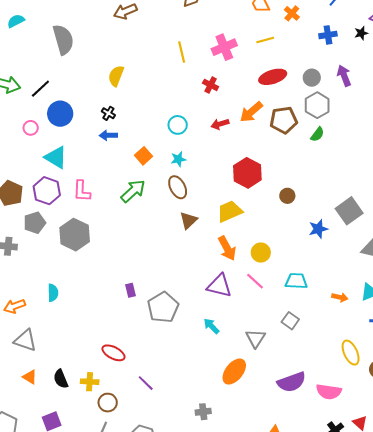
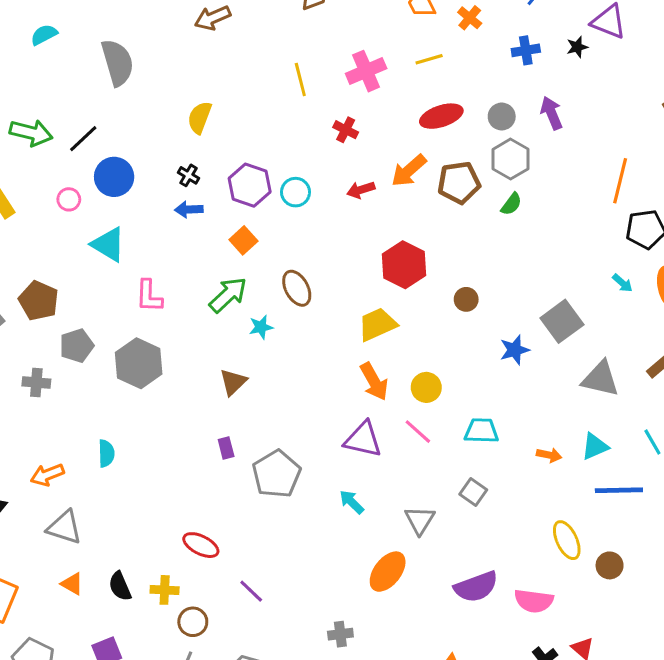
cyan star: (178, 159) -> (261, 327), moved
purple hexagon: (47, 191) -> (250, 185), moved
brown triangle: (189, 220) -> (233, 382), moved

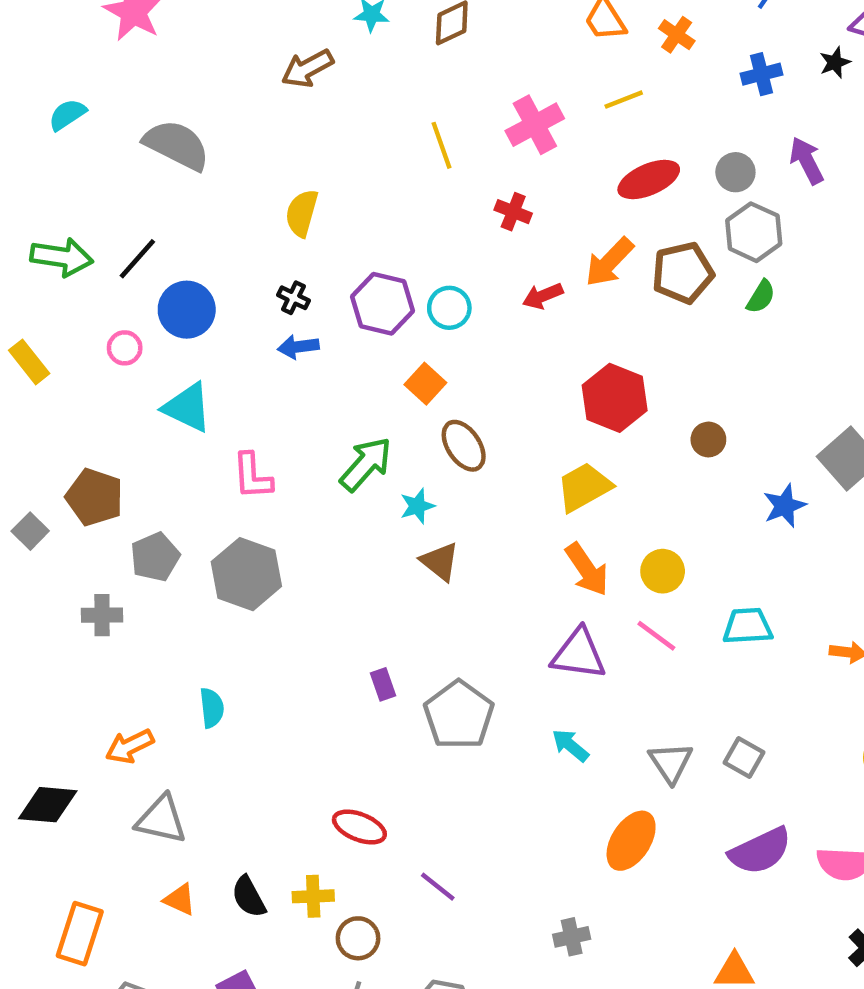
gray semicircle: (117, 63) -> (177, 145), turned -42
orange square: (243, 240) -> (425, 384), moved
brown triangle: (233, 382) -> (440, 562), moved, turned -32
gray square: (473, 492) -> (744, 758), moved

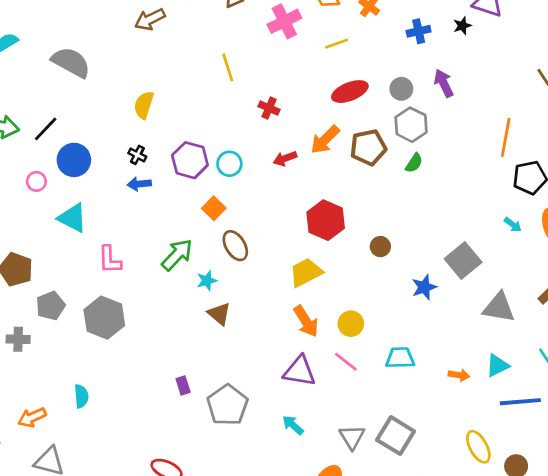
pink cross: (535, 125) -> (284, 21), moved
gray square: (744, 758) -> (396, 436), size x1.6

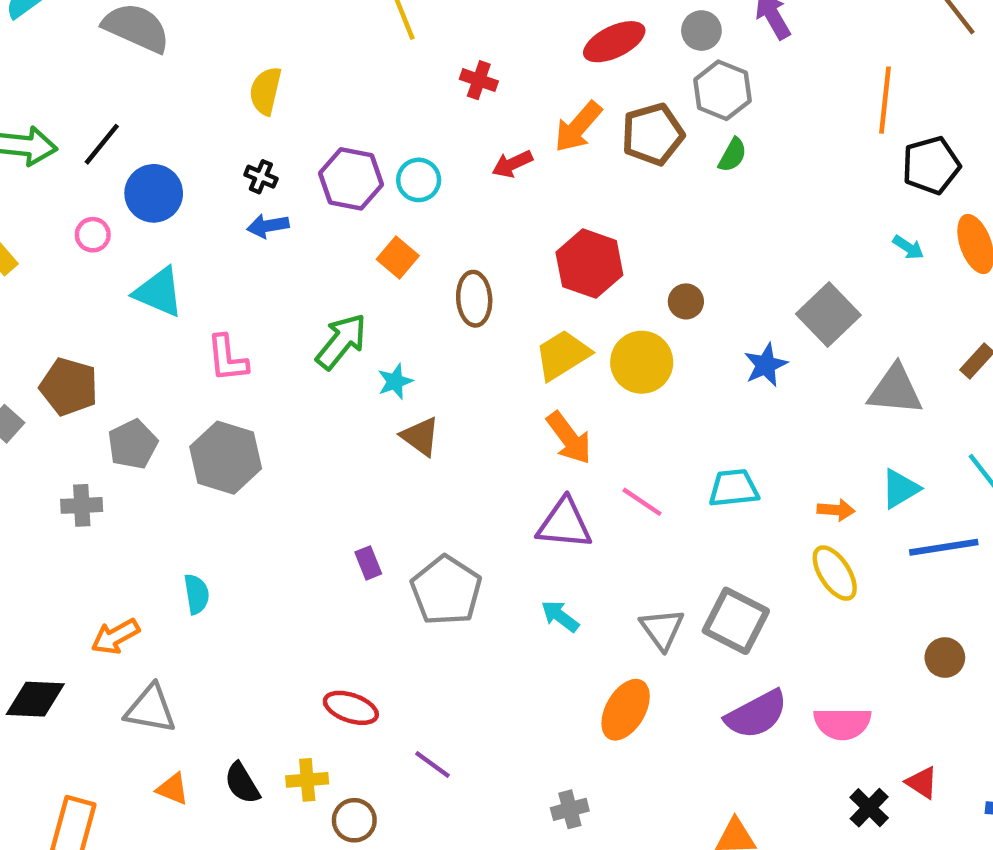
brown ellipse: (235, 246) -> (474, 299), moved, turned 32
yellow circle: (351, 324) -> (642, 362), moved, size x1.4
yellow ellipse: (478, 447) -> (835, 573), moved

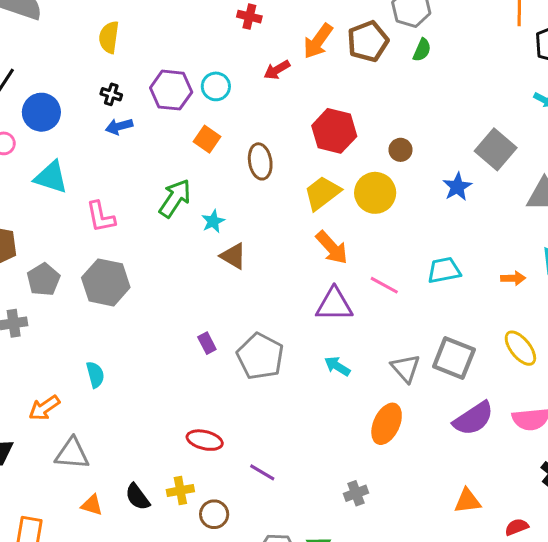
yellow ellipse: (835, 573) -> (520, 348), moved

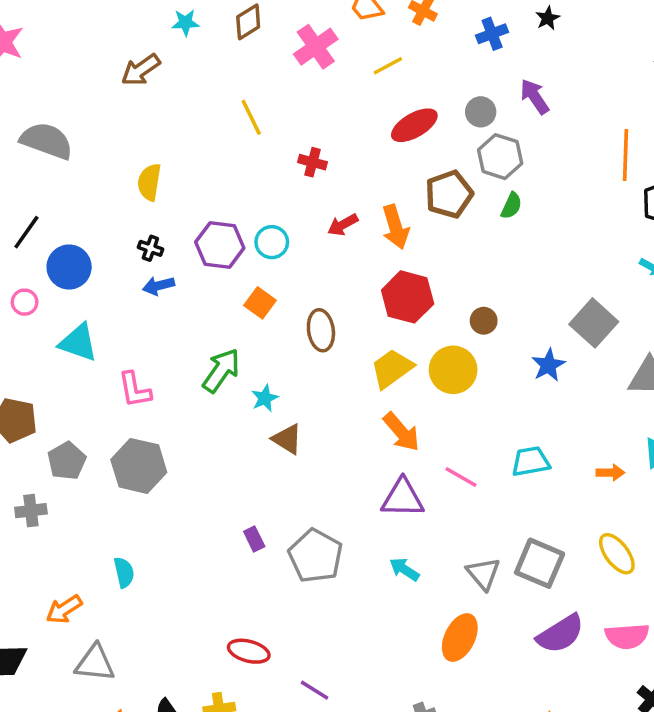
orange arrow: (318, 41) -> (395, 227), moved, turned -54

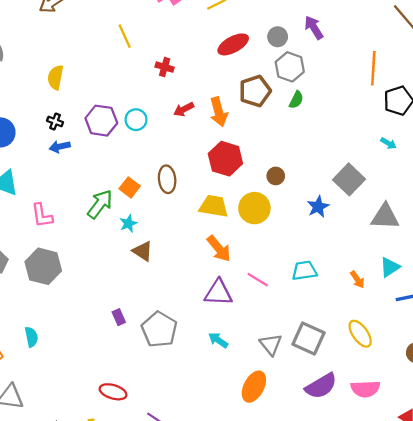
orange square: (260, 303) -> (130, 187), moved
yellow trapezoid: (392, 369) -> (214, 206), turned 44
orange arrow: (610, 473) -> (357, 279), turned 54

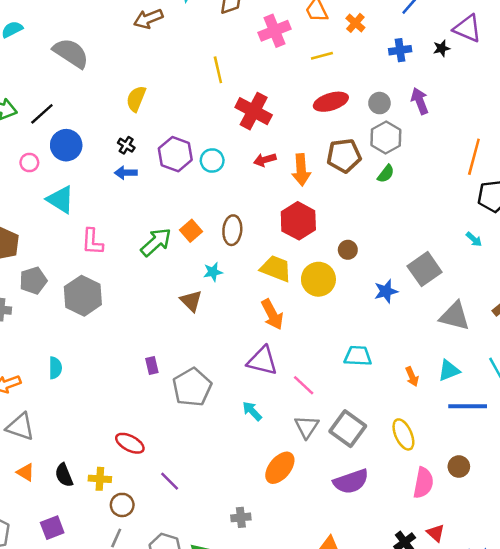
red cross: (165, 67) -> (254, 111), size x1.8
cyan star: (128, 223) -> (213, 272), moved
pink line: (258, 280) -> (304, 385), moved
pink semicircle: (365, 389) -> (423, 483), moved, turned -88

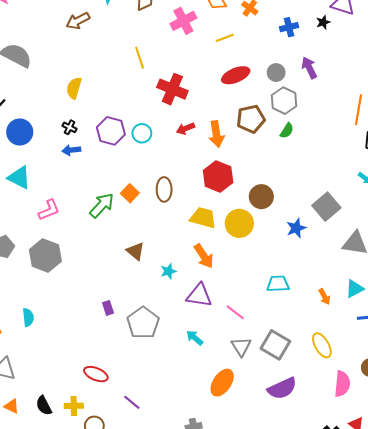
pink L-shape: (92, 242) -> (49, 210), turned -110
brown circle: (348, 250) -> (261, 197), size x1.5
cyan star: (213, 272) -> (168, 271), moved

